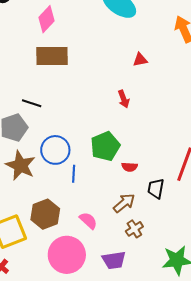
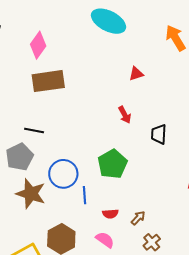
red semicircle: (130, 167) -> (110, 214), moved
black trapezoid: (156, 189) -> (159, 134), moved
brown arrow: (124, 203) -> (138, 218), size x0.7

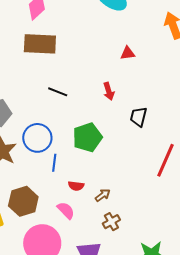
black line: (34, 131) -> (58, 92), moved

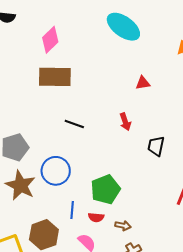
green pentagon: (87, 137) -> (105, 189), moved
blue line: (54, 163) -> (72, 210), moved
brown arrow: (103, 195) -> (123, 226), turned 49

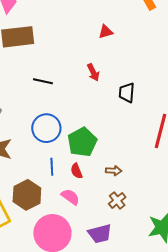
blue circle: (56, 171) -> (46, 128), moved
red semicircle: (96, 217) -> (76, 171), turned 70
brown arrow: (123, 226) -> (114, 171), moved

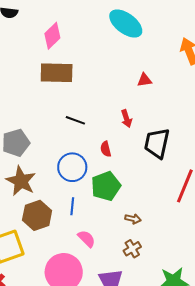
black trapezoid: (127, 93) -> (157, 143), size x1.5
red semicircle: (76, 171) -> (106, 149), moved
brown hexagon: (27, 195) -> (37, 215), moved

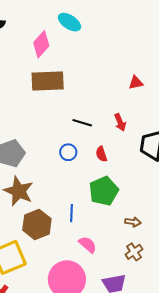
cyan ellipse: (126, 24) -> (69, 22), moved, size x0.7
black line: (75, 120) -> (82, 123), moved
blue circle: (72, 167) -> (68, 152), moved, size x0.6

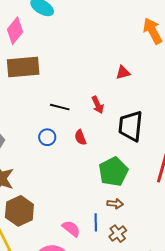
red triangle: (136, 83) -> (123, 73), moved
green pentagon: (104, 191) -> (113, 172), moved
blue line: (71, 213) -> (96, 222), moved

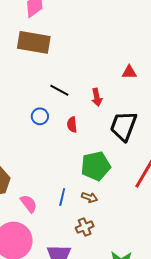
blue line: (96, 222) -> (62, 197), moved
pink semicircle: (71, 229) -> (29, 204), moved

